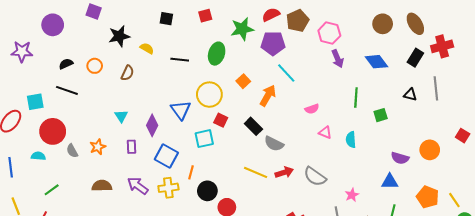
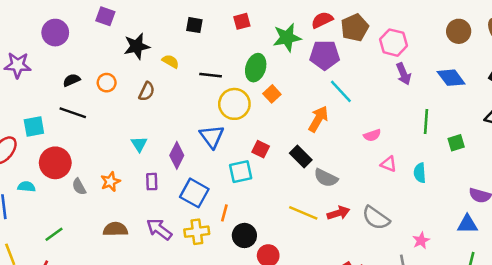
orange square: (243, 81) -> (272, 94), moved
yellow circle: (209, 95) -> (234, 104), moved
cyan semicircle: (38, 156) -> (26, 187), moved

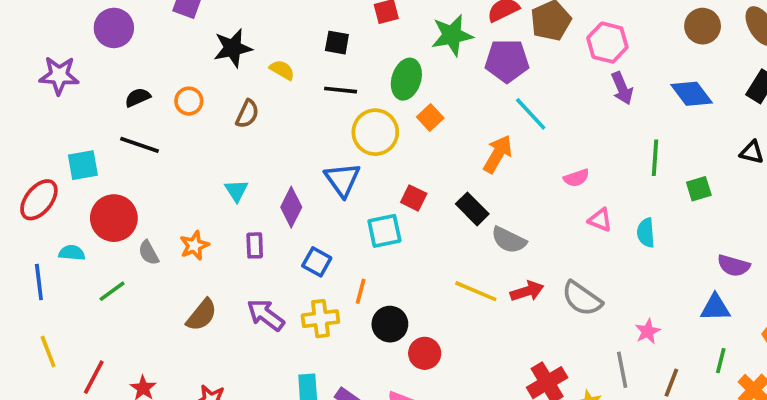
black square: (194, 25) -> (337, 43), moved
blue square: (194, 193) -> (317, 262), size x0.7
brown semicircle: (115, 229) -> (202, 315), turned 130
green line: (54, 234) -> (112, 291), moved

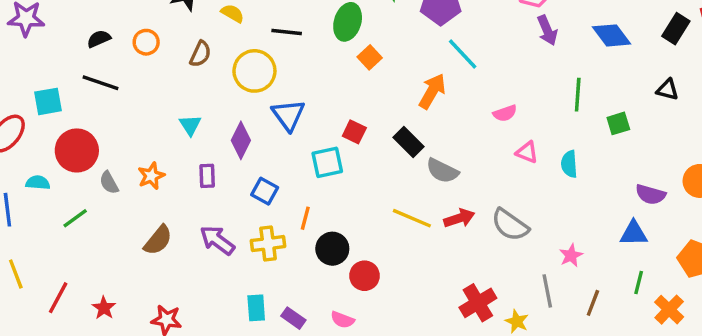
yellow circle: (375, 132) -> (254, 71), moved

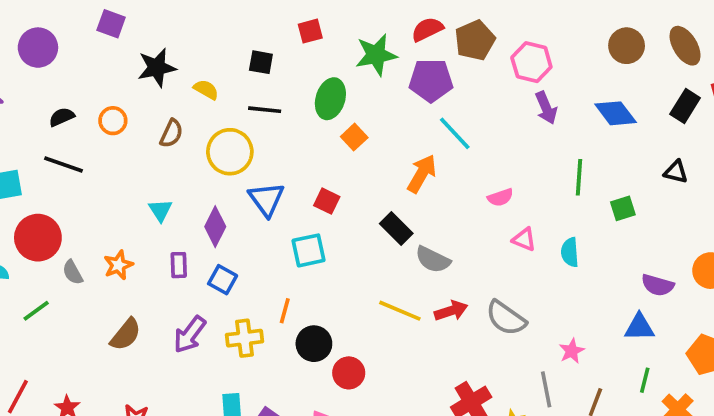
red square: (354, 132) -> (327, 201), moved
blue square: (265, 191) -> (223, 280), moved
purple arrow: (217, 240) -> (190, 335), turned -90

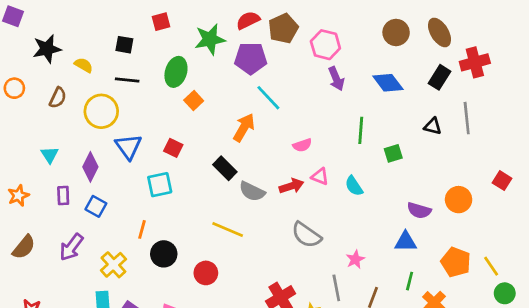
cyan semicircle: (570, 252) -> (354, 186), turned -30
red arrow: (451, 311) -> (291, 186), moved
yellow cross: (244, 338) -> (113, 265), moved, turned -35
red circle: (349, 373) -> (206, 273), moved

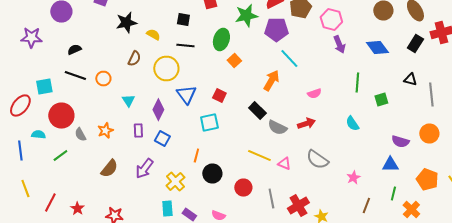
orange circle: (14, 88) -> (103, 78), moved
gray line: (467, 118) -> (431, 94), moved
pink triangle: (320, 176) -> (284, 164), moved
gray line: (336, 288) -> (271, 198), moved

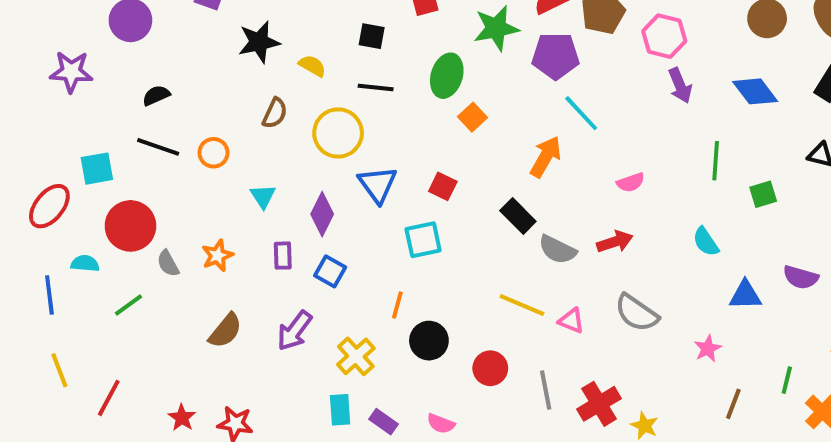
blue triangle: (390, 164) -> (745, 295), moved
red star: (77, 208) -> (182, 418), moved

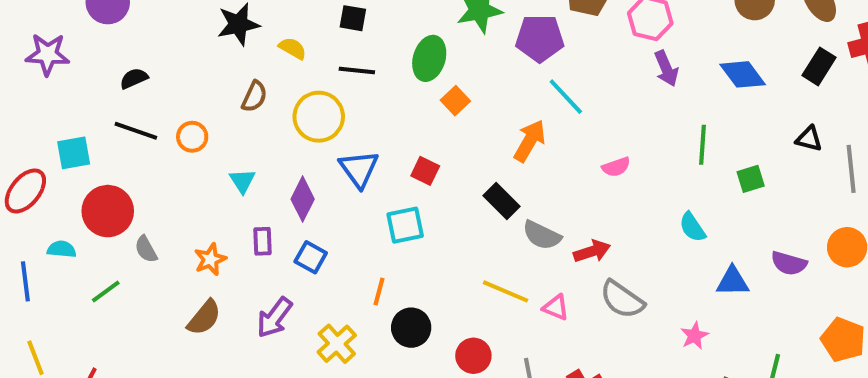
red arrow: (615, 242) -> (592, 251), moved
orange star: (217, 256) -> (210, 259), moved

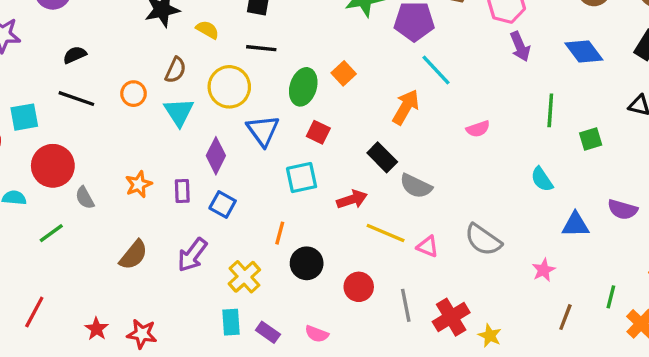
green ellipse: (429, 58) -> (303, 87), moved
orange circle: (192, 137) -> (133, 94), moved
cyan triangle: (242, 181) -> (179, 112), moved, size x1.4
red arrow: (592, 251) -> (352, 199), moved
orange star: (210, 259) -> (139, 184), moved

